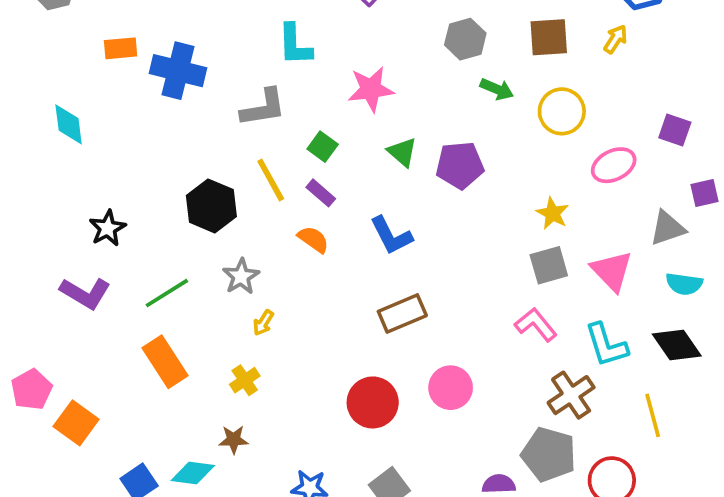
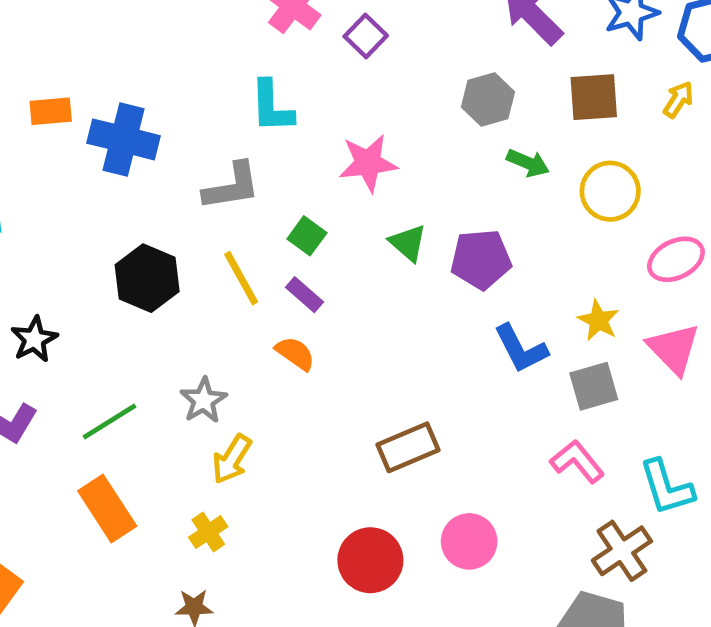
black hexagon: (211, 206) -> (147, 278), moved
blue L-shape: (391, 236) -> (521, 349), moved
pink triangle: (612, 271) -> (674, 349), moved
yellow arrow: (263, 323) -> (232, 459), size x1.5

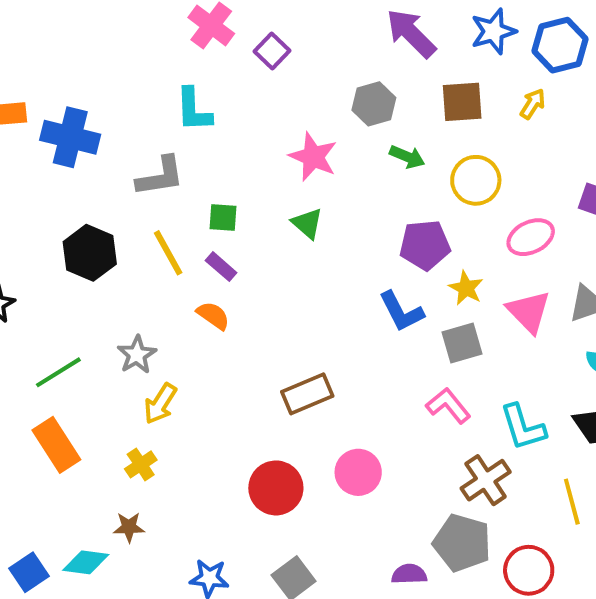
pink star: (368, 163) -> (313, 157), moved, turned 30
green square: (307, 236) -> (223, 218), turned -32
purple pentagon: (481, 259) -> (425, 245), moved

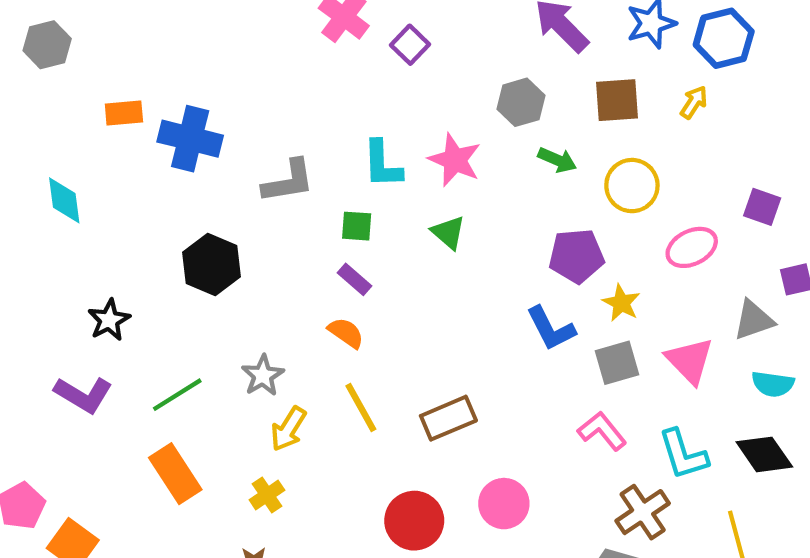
cyan L-shape: (194, 110) -> (382, 164), moved
yellow line: (168, 253) -> (361, 408), moved
pink triangle: (529, 312) -> (690, 361), moved

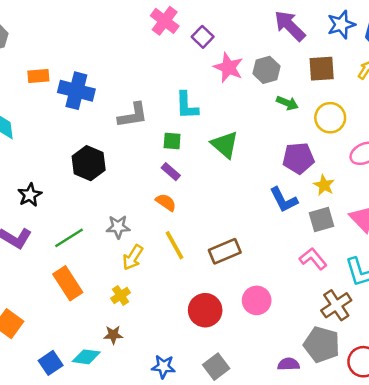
pink star: (455, 160) -> (228, 67), moved
green triangle: (448, 232) -> (225, 145), size x1.4
gray star: (263, 375) -> (118, 227), turned 30

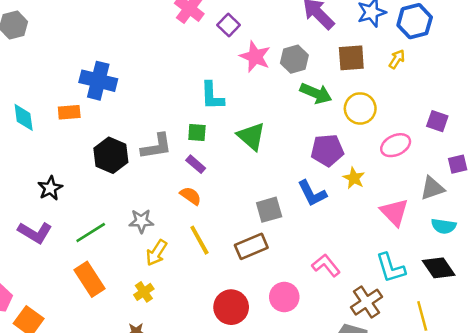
orange rectangle: (38, 76) -> (69, 112), moved
green arrow: (287, 103) -> (316, 93), size x1.4
gray L-shape: (133, 115) -> (156, 146), moved
gray square: (322, 219) -> (269, 210), moved
pink L-shape: (313, 259) -> (326, 265), moved

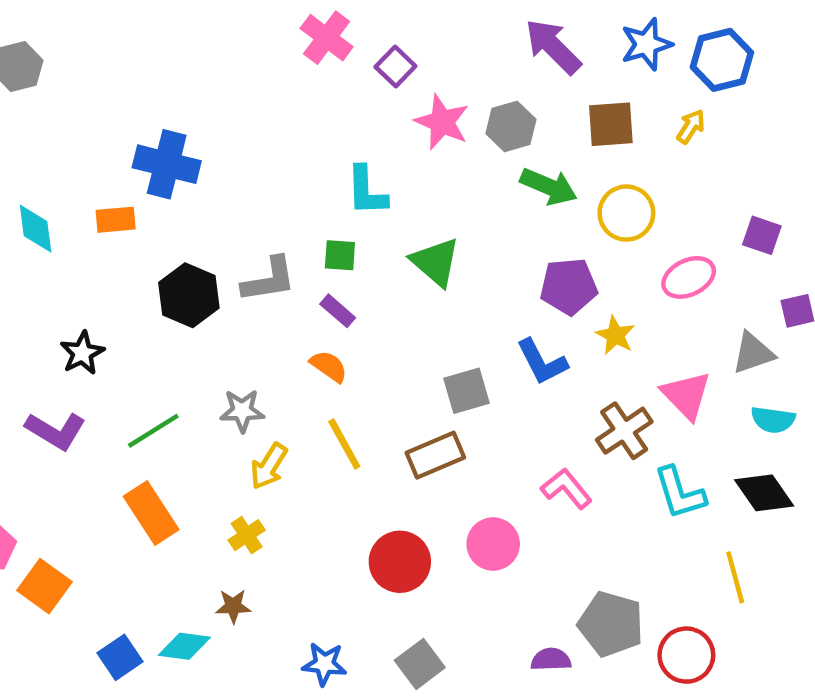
brown cross: (366, 302) -> (624, 431), moved

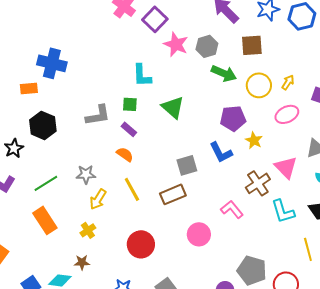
purple square: (395, 66) -> (155, 19), size x1.4
yellow arrow: (691, 126) -> (288, 82), moved
black hexagon: (189, 295) -> (43, 125), moved
red circle: (400, 562) -> (141, 244), moved

